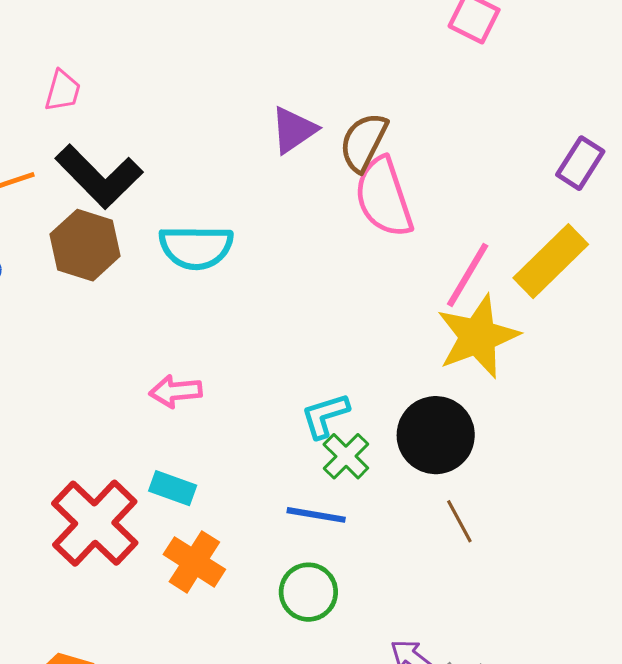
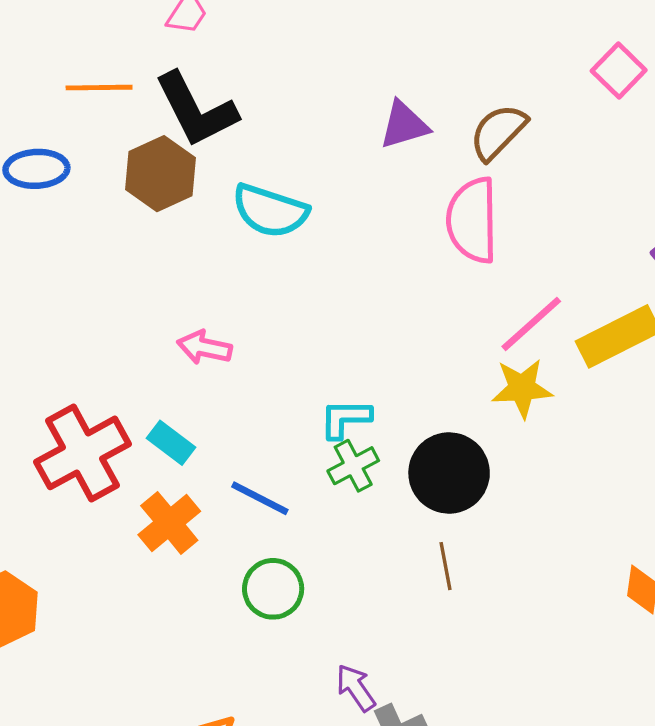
brown semicircle: (363, 142) -> (498, 132), moved
yellow star: (478, 336) -> (522, 388), size x0.7
blue line: (316, 515) -> (260, 498), moved

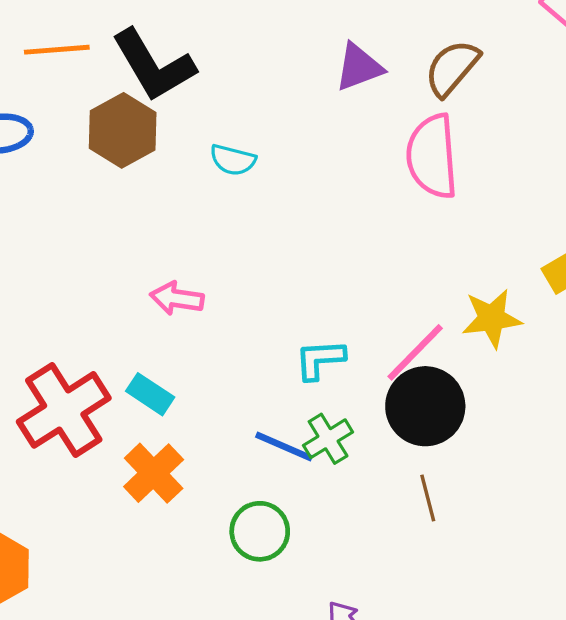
cyan semicircle: (270, 211) -> (233, 160), size x0.6
pink line: (531, 324) -> (415, 352), moved
green cross: (353, 466) -> (328, 439), moved
blue line: (260, 498) -> (284, 447), moved

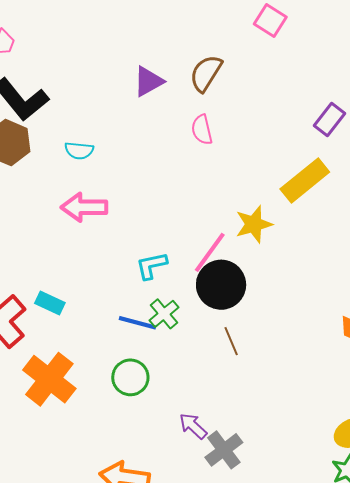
pink semicircle: (432, 156) -> (202, 130), size x0.6
pink arrow: (177, 298) -> (84, 207), moved, size x1.4
orange cross: (154, 473) -> (49, 379), moved, size x1.4

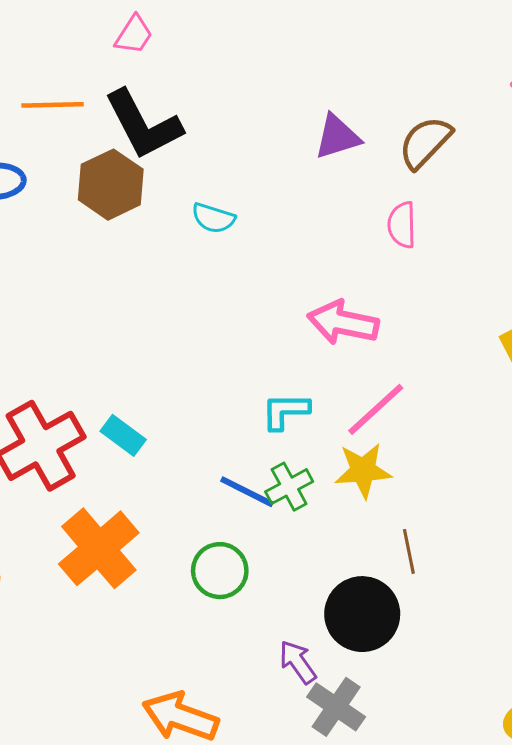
pink arrow: (84, 207) -> (343, 323), moved
yellow star: (254, 224) -> (363, 470), moved
black circle: (221, 285) -> (362, 614), moved
brown line: (231, 341) -> (409, 551), moved
gray cross: (224, 450) -> (336, 707), turned -30

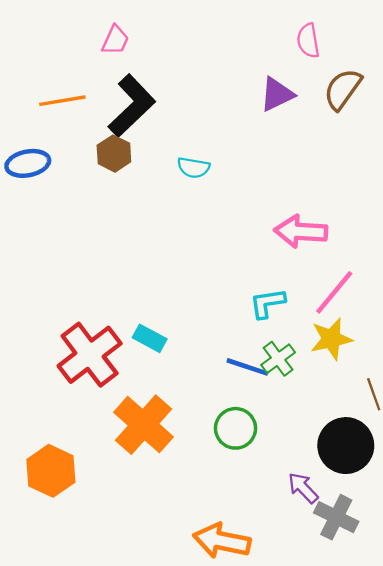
black L-shape: (143, 125) -> (132, 106), turned -98
brown hexagon: (111, 185) -> (114, 154), size x0.7
pink semicircle: (402, 225) -> (308, 41), moved

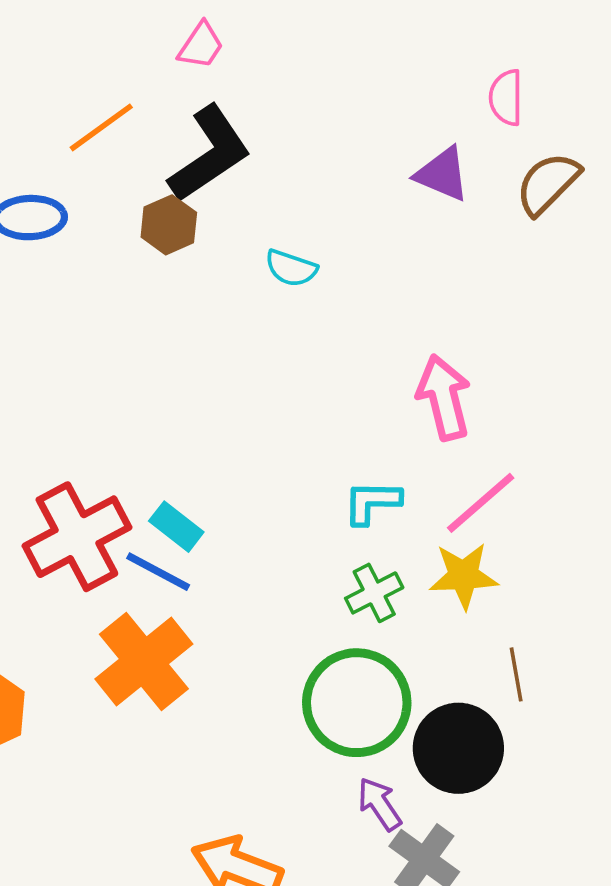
purple triangle: (277, 94) -> (442, 174), turned 39
orange line: (62, 101) -> (101, 127), turned -36
pink arrow: (301, 231) -> (444, 397), turned 63
blue line: (247, 367) -> (158, 572), moved
green circle: (236, 428) -> (357, 703), moved, size x1.6

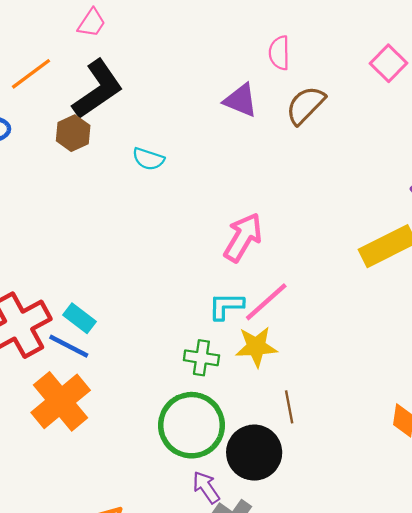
pink arrow: (444, 397) -> (243, 237), turned 45
cyan L-shape: (372, 502) -> (226, 306), moved
green cross: (374, 593) -> (201, 358), turned 36

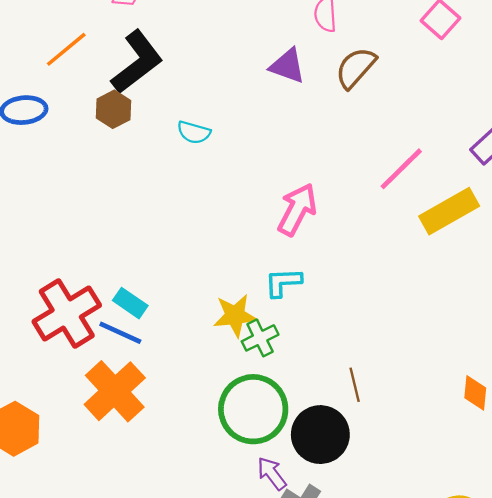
pink line: (266, 302) -> (401, 169), moved
yellow star: (256, 347) -> (235, 316), moved
green cross: (201, 358) -> (260, 338), turned -32

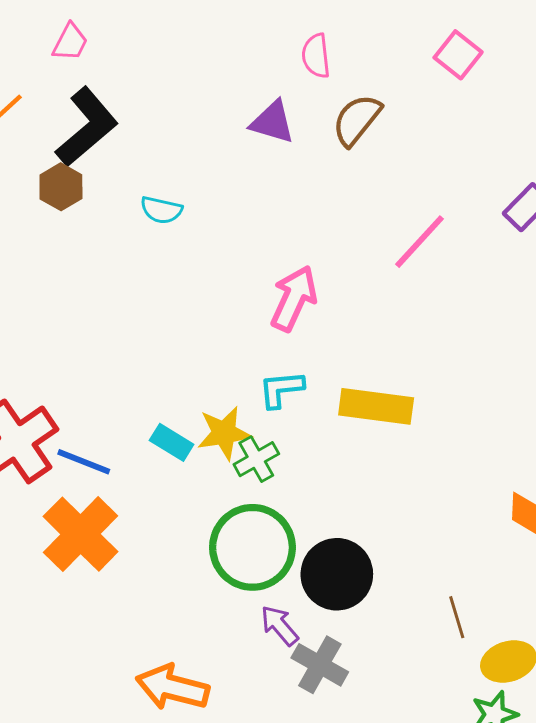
yellow rectangle: (449, 211) -> (376, 406), moved, turned 40
cyan rectangle: (130, 303) -> (172, 442), moved
brown line: (355, 385) -> (457, 617), moved

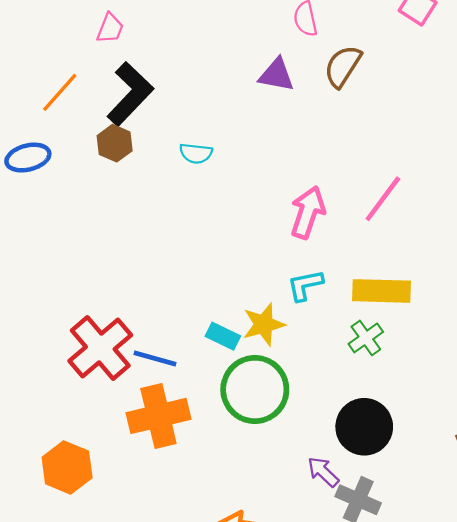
pink line: (419, 242) -> (383, 199), moved
green cross: (256, 459) -> (366, 338), moved
orange cross: (81, 534) -> (158, 416), turned 38
green circle: (252, 547) -> (255, 389), moved

